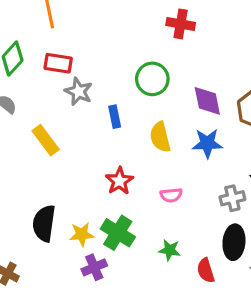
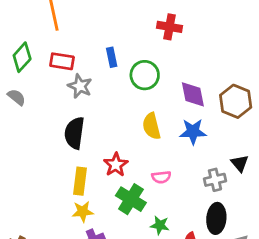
blue rectangle: (115, 117) -> (112, 57), moved
yellow rectangle: (46, 140) -> (80, 181), moved, turned 44
black semicircle: (44, 223) -> (74, 133), moved
green cross: (118, 233) -> (131, 199), moved

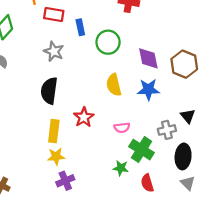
red rectangle: (62, 61) -> (54, 14), moved
green cross: (131, 199) -> (141, 150), moved
black ellipse: (216, 218) -> (183, 156), moved

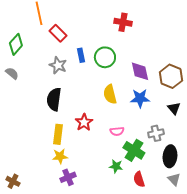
red rectangle: (54, 14) -> (58, 33), turned 36
blue rectangle: (80, 27) -> (81, 55), moved
black triangle: (188, 116) -> (174, 108), moved

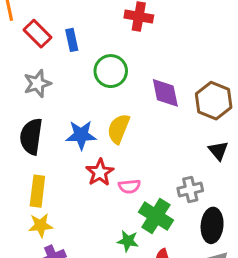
blue rectangle: (81, 55) -> (72, 40), moved
gray star: (58, 65) -> (37, 84), turned 30
yellow semicircle: (110, 94) -> (119, 129), turned 36
blue star: (140, 98) -> (81, 135), moved
red star: (84, 122) -> (100, 172), moved

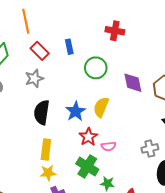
red rectangle: (37, 34) -> (40, 51), moved
gray star: (37, 84) -> (34, 78), moved
blue star: (81, 135) -> (76, 111), turned -30
green cross: (156, 216) -> (87, 166), moved

